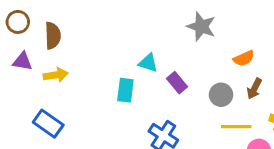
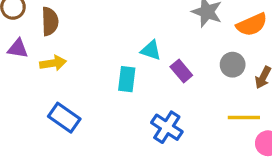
orange semicircle: (244, 58) -> (252, 25), moved, size x1.4
gray circle: (221, 95) -> (233, 65), moved
blue rectangle: (48, 124) -> (64, 118), moved

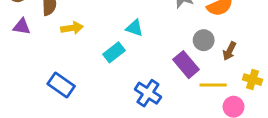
yellow arrow: (53, 63) -> (72, 28), moved
purple rectangle: (181, 71) -> (186, 65), moved, size x1.4
cyan rectangle: (127, 79) -> (114, 52), turned 45

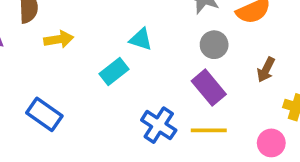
gray circle: (204, 40) -> (214, 45), moved
yellow line: (213, 85) -> (209, 130), moved

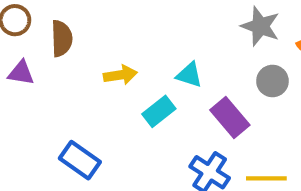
yellow arrow: (59, 39) -> (120, 75), moved
purple rectangle: (209, 88) -> (230, 118), moved

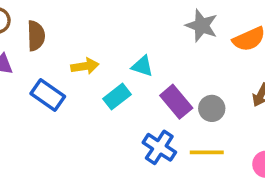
gray circle: (272, 81) -> (212, 108), moved
blue rectangle: (80, 160) -> (48, 95), moved

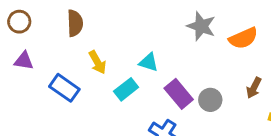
brown semicircle: (36, 36) -> (75, 23), moved
yellow arrow: (85, 66) -> (97, 62), turned 70

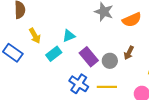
cyan triangle: (149, 62) -> (69, 36), turned -40
brown arrow: (254, 88) -> (129, 53), moved

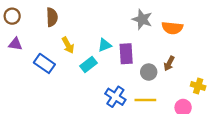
orange semicircle: (132, 20) -> (172, 28), turned 30
purple rectangle: (89, 57) -> (126, 54), moved, turned 36

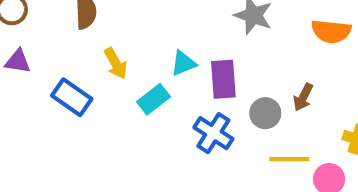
orange semicircle: (172, 28) -> (331, 31), moved
blue cross: (115, 97) -> (213, 133), moved
yellow line: (145, 100) -> (289, 159), moved

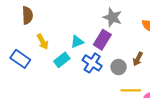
purple rectangle: (223, 79) -> (102, 40), moved, turned 36
blue cross: (213, 133) -> (92, 63), moved

